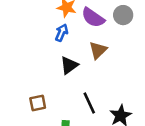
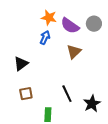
black triangle: (69, 65) -> (21, 64), moved

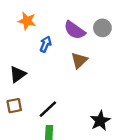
orange star: (49, 18) -> (27, 21), moved
brown square: (26, 94) -> (14, 106), moved
black line: (67, 94) -> (48, 109), moved, turned 72

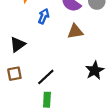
brown triangle: (79, 60) -> (75, 31), turned 35
black star: (100, 121) -> (95, 70), moved

